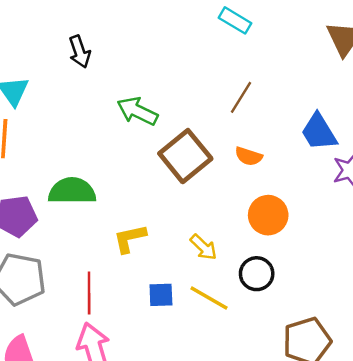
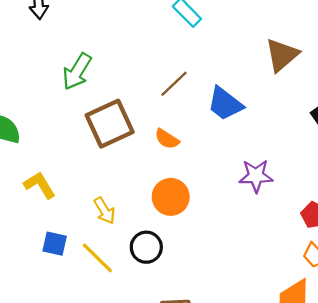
green arrow: (137, 111) -> (77, 71), turned -99
blue trapezoid: (319, 132) -> (225, 104), moved, turned -36
yellow L-shape: (130, 239) -> (40, 185), turned 56

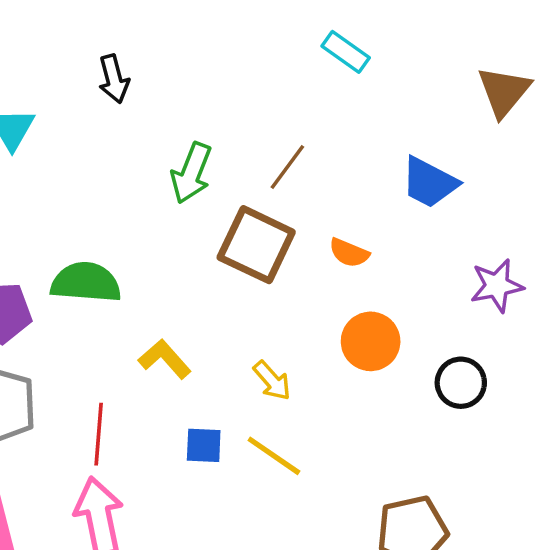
brown line: (174, 84) -> (287, 167), moved
brown square: (110, 124) -> (256, 245), turned -30
black circle: (146, 247) -> (461, 383), moved

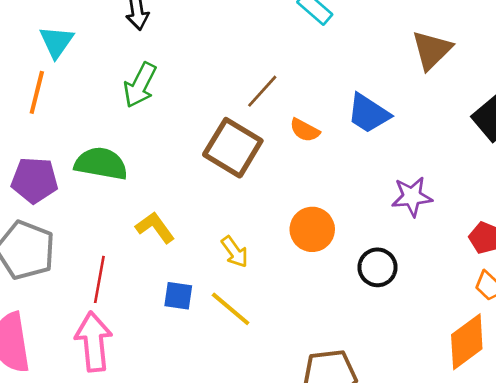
green arrow: (191, 173) -> (140, 85), moved
orange semicircle: (349, 253) -> (305, 130), moved

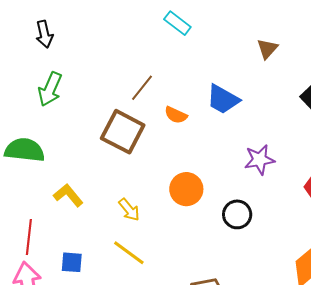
brown triangle: (432, 50) -> (267, 49), size x0.7
blue square: (178, 296) -> (72, 262), moved

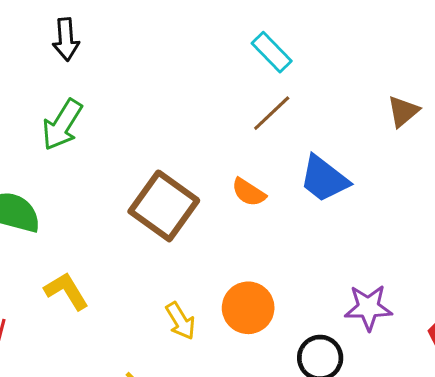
brown line: (142, 88) -> (272, 113), moved
purple star: (260, 160) -> (368, 307), moved
yellow arrow: (129, 210) -> (181, 321), moved

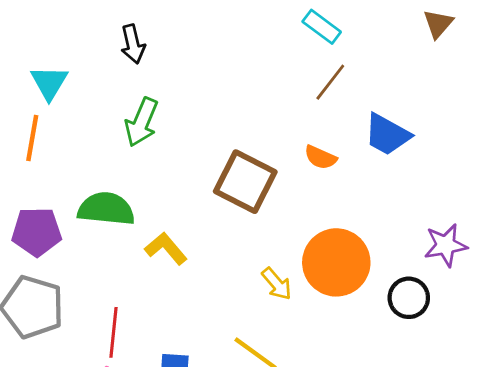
brown triangle: (403, 111) -> (438, 24), moved
yellow L-shape: (66, 291) -> (166, 249), moved
orange circle: (248, 308) -> (336, 262), size x1.4

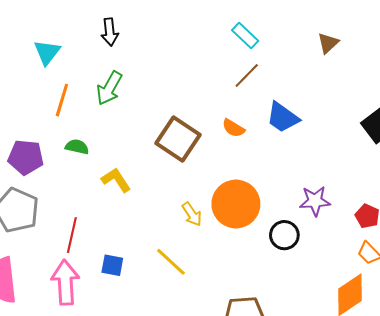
orange line: (32, 138) -> (62, 100), moved
green semicircle: (106, 209) -> (77, 147), size x0.6

